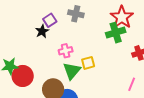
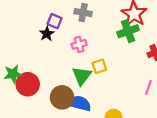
purple square: (50, 20) -> (55, 21), turned -32
pink cross: (66, 51) -> (79, 44), moved

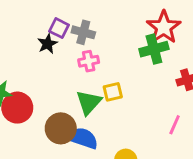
gray cross: (83, 13) -> (83, 32), moved

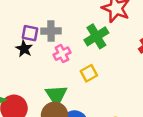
green cross: (154, 49) -> (96, 36), moved
green triangle: (89, 102) -> (56, 95), moved

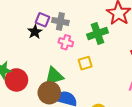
pink cross: (62, 54) -> (66, 42), turned 32
green triangle: (56, 95) -> (54, 76), turned 36

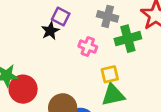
gray cross: (60, 21) -> (108, 16), moved
green triangle: (54, 76) -> (113, 95), moved

